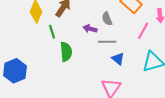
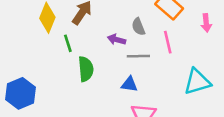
pink line: (143, 31) -> (168, 42), moved, turned -42
blue triangle: (118, 59) -> (129, 84), moved, turned -32

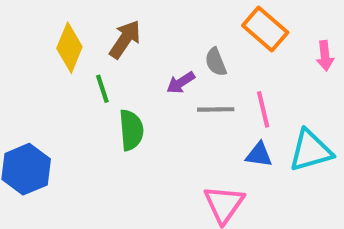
purple arrow: (117, 40) -> (181, 83), turned -48
pink line: (168, 42) -> (263, 109), moved
blue triangle: (129, 84) -> (259, 155), moved

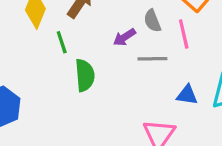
pink line: (263, 109) -> (184, 34), moved

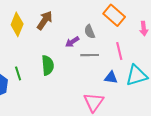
pink line: (184, 34) -> (119, 51), moved
green line: (62, 42) -> (18, 73), moved

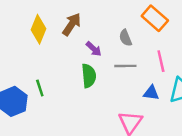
purple arrow: (72, 42) -> (94, 49), moved, turned -104
green semicircle: (48, 65) -> (89, 76), moved

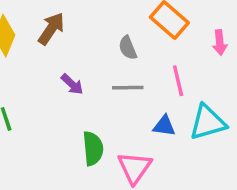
purple arrow: (94, 49) -> (72, 84), moved
green semicircle: (89, 76) -> (93, 148), moved

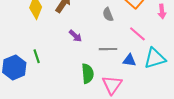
pink line: (178, 81) -> (137, 34), turned -36
gray line: (128, 88) -> (108, 49), moved

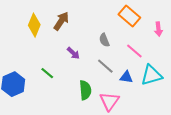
gray semicircle: (108, 14) -> (104, 40), moved
gray line: (108, 49) -> (105, 66), turned 42
green line: (37, 56) -> (47, 73), moved, turned -32

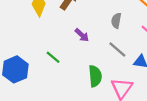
gray semicircle: (104, 40) -> (116, 21), turned 32

